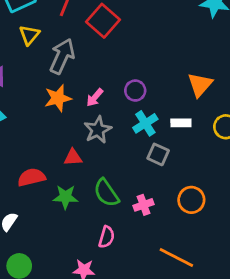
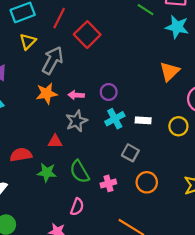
orange triangle: (200, 85) -> (170, 71), moved
pink arrow: (95, 97) -> (76, 95), turned 49
gray square: (158, 154) -> (130, 153), moved

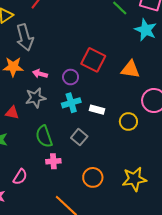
red square: (87, 35) -> (93, 60), moved, turned -30
gray arrow: (53, 60) -> (25, 37), turned 125
orange triangle: (170, 71) -> (130, 69), turned 42
green semicircle: (80, 172) -> (44, 136), moved
orange circle: (147, 182) -> (93, 177), moved

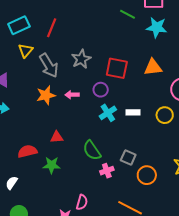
gray star: (36, 98) -> (81, 59), moved
gray square: (79, 137) -> (128, 158), moved
pink semicircle: (20, 177) -> (82, 202), moved

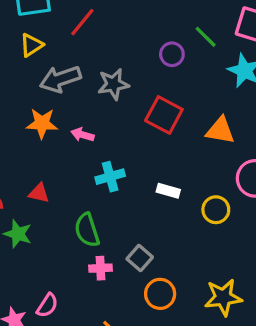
gray arrow: (49, 66) -> (60, 79), turned 85
purple circle: (101, 90) -> (172, 54), moved
cyan cross: (108, 113) -> (110, 177), moved

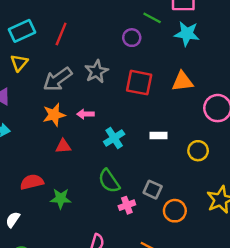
yellow triangle: (31, 45) -> (19, 63), moved
red triangle: (39, 193) -> (63, 146), moved
yellow circle: (216, 210) -> (198, 151), moved

